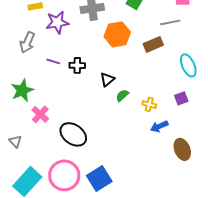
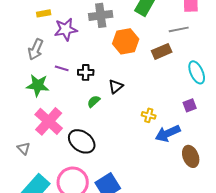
green star: (22, 90) -> (38, 85), moved, turned 30
green semicircle: (122, 95) -> (94, 101), moved
yellow cross: (149, 104) -> (149, 115), moved
pink cross: (40, 114) -> (49, 121), size x1.6
blue arrow: (159, 126) -> (168, 133), size x1.4

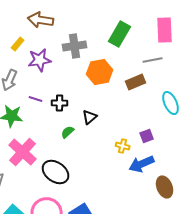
yellow rectangle: (44, 13) -> (18, 44), turned -40
purple square: (190, 105) -> (147, 136), moved

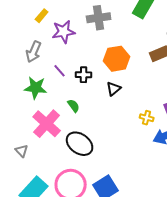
orange hexagon: (100, 72) -> (117, 59), moved
purple line: (36, 99) -> (60, 71), turned 32
green semicircle: (68, 132) -> (74, 106), moved, turned 96

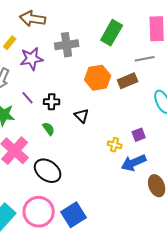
orange hexagon: (117, 59) -> (98, 78), moved
black triangle: (114, 89) -> (82, 116), turned -35
green semicircle: (74, 106) -> (49, 129), moved

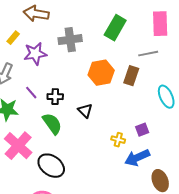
brown rectangle: (128, 81) -> (131, 76), turned -48
green semicircle: (49, 129) -> (52, 124), size x1.6

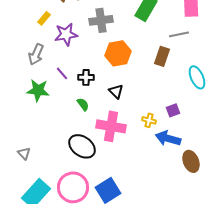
orange hexagon: (101, 73) -> (118, 53), moved
green semicircle: (52, 124) -> (83, 104), size x0.6
pink cross: (18, 146) -> (111, 126), moved, turned -32
blue arrow: (137, 158) -> (168, 138), turned 40

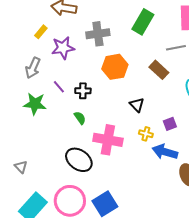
brown rectangle: (162, 56) -> (159, 70), turned -66
black triangle: (116, 91) -> (137, 105), moved

